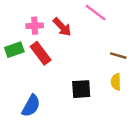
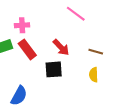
red arrow: (62, 27) -> (61, 47), moved
black square: (81, 89) -> (54, 69), moved

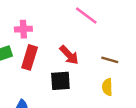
red rectangle: (27, 49) -> (30, 57), turned 54

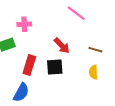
red rectangle: (30, 57) -> (29, 65), moved

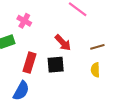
pink cross: (24, 24) -> (24, 21), turned 32
brown line: (95, 50) -> (97, 47), turned -32

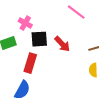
black square: (56, 65) -> (39, 39), moved

